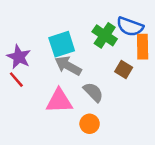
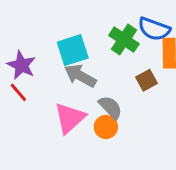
brown square: (124, 69) -> (147, 80), turned 30
pink triangle: (59, 101) -> (70, 118), turned -40
orange circle: (90, 124) -> (106, 127), moved

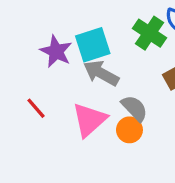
purple star: (21, 65) -> (56, 51), moved
red line: (18, 92) -> (36, 108), moved

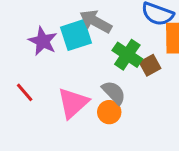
green cross: (149, 33) -> (127, 55), moved
gray arrow: (101, 73) -> (96, 21), moved

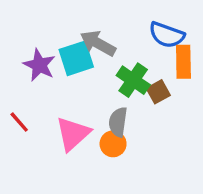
gray semicircle: (114, 92) -> (118, 122), turned -128

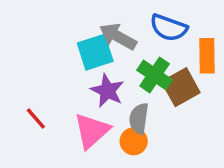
blue semicircle: (167, 35) -> (169, 28), moved
purple star: (39, 65) -> (107, 91), moved
brown square: (158, 92) -> (181, 87), size x1.5

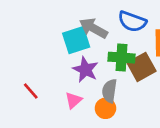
green cross: (155, 75) -> (121, 58), turned -30
pink triangle: (92, 131) -> (73, 100), size x0.6

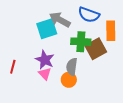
purple star: (85, 70) -> (45, 60), moved
red line: (31, 91) -> (13, 67), turned 56
pink triangle: (73, 100) -> (45, 74), turned -32

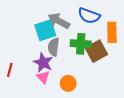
gray semicircle: (72, 67) -> (54, 47), moved

